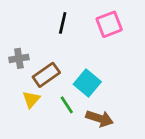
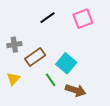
black line: (63, 23) -> (48, 18), turned 42
yellow triangle: (31, 99) -> (13, 79), moved

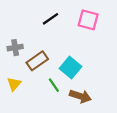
pink square: (83, 19) -> (88, 20), turned 36

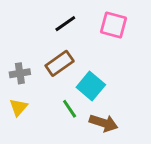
gray cross: (15, 48) -> (20, 73), moved
brown rectangle: (37, 61) -> (60, 63), moved

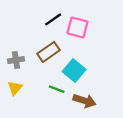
pink square: (114, 25) -> (78, 28), moved
green line: (70, 109) -> (57, 89), turned -35

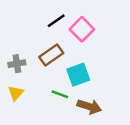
pink square: (78, 28) -> (82, 29), turned 30
cyan square: (74, 70) -> (78, 75), turned 30

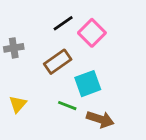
gray cross: (17, 64) -> (14, 48), moved

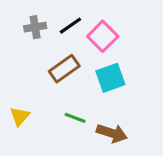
gray cross: (14, 48) -> (35, 27), moved
cyan square: (88, 84) -> (110, 78), moved

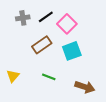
brown arrow: (112, 133) -> (85, 87), moved

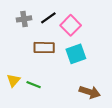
brown rectangle: (42, 45) -> (44, 48), turned 36
green line: (49, 77) -> (34, 85), moved

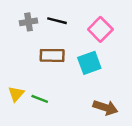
black line: (48, 18) -> (57, 21), turned 49
pink square: (71, 25) -> (100, 29), moved

